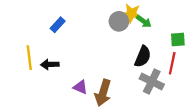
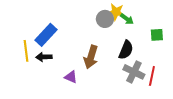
blue rectangle: (58, 25) -> (46, 35), moved, size x1.6
red line: (172, 63) -> (152, 76), moved
brown arrow: (103, 93) -> (91, 57), moved

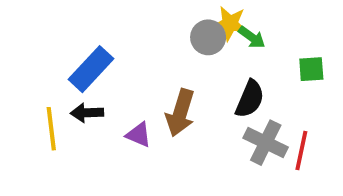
yellow line: (26, 51) -> (51, 129), moved
purple triangle: (71, 77) -> (139, 135), moved

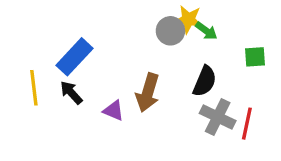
black arrow: (87, 113) -> (71, 93), turned 50
yellow line: (51, 129) -> (34, 88), moved

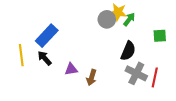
green arrow: (206, 31) -> (129, 19), turned -88
brown arrow: (148, 93) -> (91, 77), moved, size x0.7
purple triangle: (114, 111) -> (71, 69), turned -32

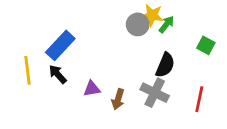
green square: (160, 36) -> (206, 45), turned 32
gray cross: (136, 73) -> (155, 93), moved

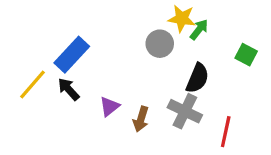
gray circle: (138, 24) -> (160, 44), moved
yellow line: (28, 70) -> (32, 84), turned 48
purple triangle: (92, 89) -> (109, 106), turned -30
red line: (199, 99) -> (226, 132), moved

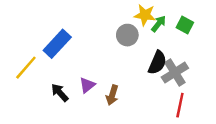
green square: (246, 55) -> (185, 25), moved
black arrow: (69, 89) -> (60, 93), moved
gray cross: (185, 111) -> (175, 73), moved, turned 32

